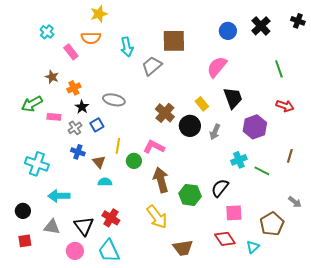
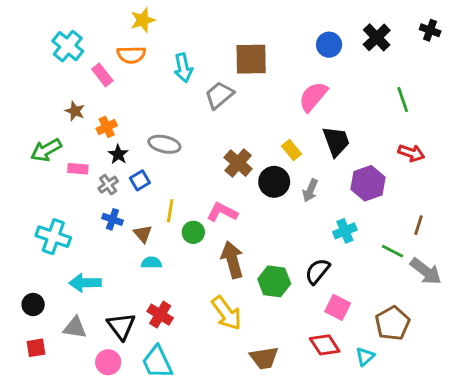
cyan cross: (47, 32) -> (68, 46), size x1.5
green line: (262, 171) -> (393, 251), moved
gray arrow: (295, 202) -> (426, 271), moved, size x1.6
pink square: (234, 213) -> (338, 307), turned 30

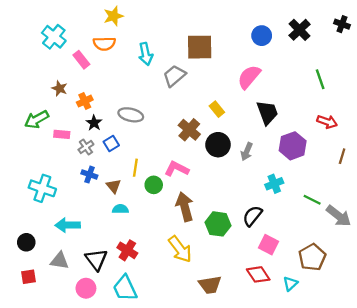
yellow rectangle: (291, 150) -> (217, 109), moved
brown line: (419, 225) -> (342, 156), moved

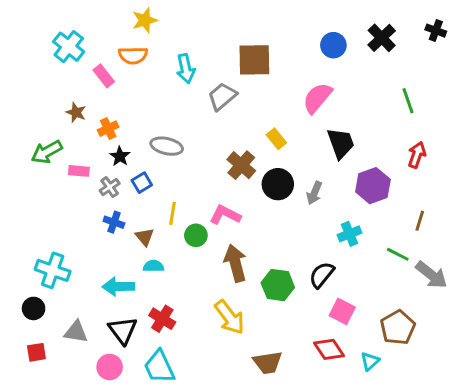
red arrow: (327, 122) -> (417, 155), turned -90
brown line: (342, 156) -> (420, 221), moved
cyan cross: (42, 188) -> (53, 270), moved
cyan arrow: (68, 225) -> (118, 287), moved

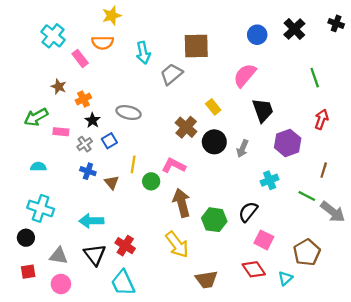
cyan semicircle: (153, 266) -> (38, 167), moved
pink circle: (110, 367) -> (61, 284), moved

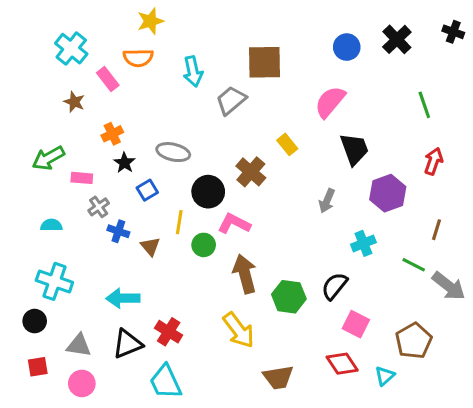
brown star: (59, 87) -> (74, 102), moved
black circle: (214, 142) -> (208, 192), moved
gray cross: (85, 144) -> (99, 207), moved
black triangle: (95, 255) -> (128, 344), turned 45

